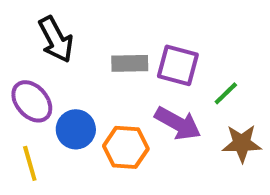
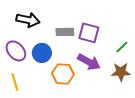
black arrow: (56, 39) -> (28, 20), turned -50
green line: (226, 93) -> (122, 47), moved
blue circle: (76, 129) -> (42, 53), moved

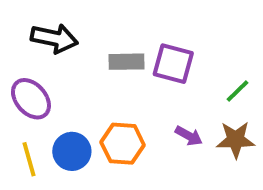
blue circle: (42, 53) -> (72, 151), moved
purple arrow: (89, 62) -> (189, 136), moved, size x0.6

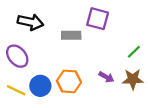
purple square: (173, 64) -> (98, 19), moved
yellow line: (29, 159) -> (16, 90), turned -48

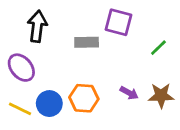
black arrow: (30, 22) -> (37, 26), turned -95
green line: (134, 52) -> (158, 48), moved

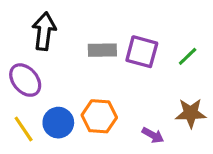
purple square: (119, 22) -> (142, 52), moved
purple arrow: (129, 93) -> (153, 135), moved
yellow line: (20, 109) -> (24, 129), turned 30

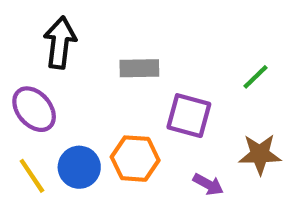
purple square: (142, 52) -> (189, 116), moved

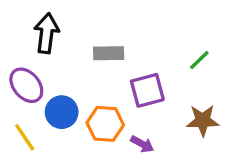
purple square: (189, 116) -> (147, 90), turned -30
blue circle: (79, 167) -> (62, 112), moved
purple arrow: (208, 184) -> (142, 144), moved

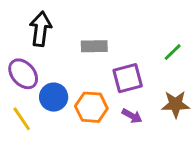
purple arrow: (142, 144) -> (132, 116), moved

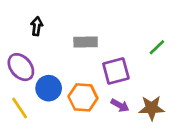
black arrow: (41, 29) -> (37, 26), size x0.6
brown star: (176, 104) -> (152, 108), moved

